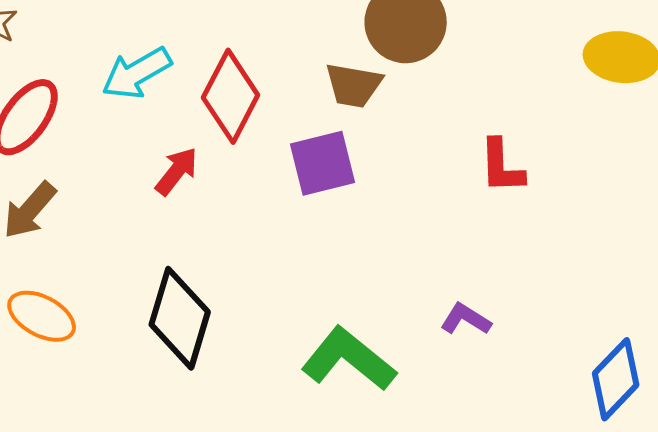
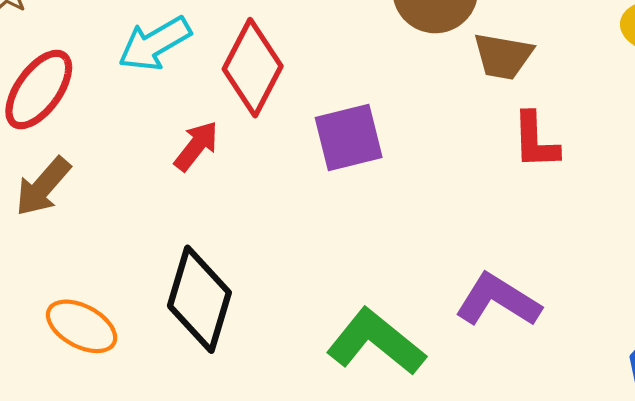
brown trapezoid: (354, 85) -> (503, 56), moved
orange ellipse: (42, 316) -> (82, 326), moved
purple L-shape: (466, 319) -> (498, 300), size x1.6

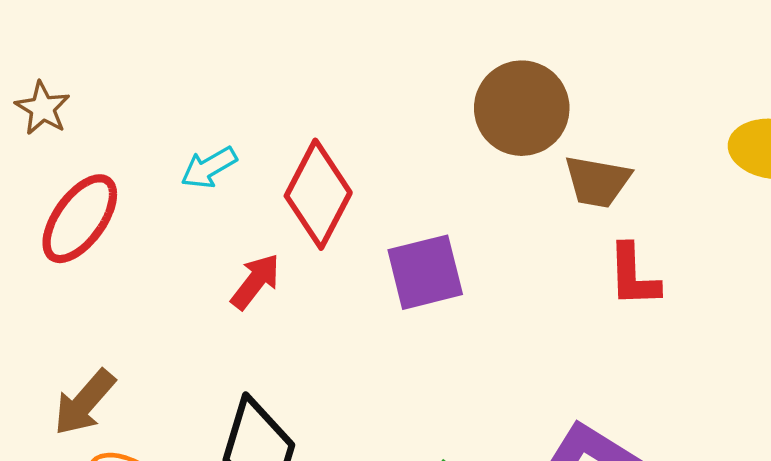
cyan arrow: (155, 44) -> (209, 167), size x0.7
brown arrow: (43, 187) -> (84, 402), moved

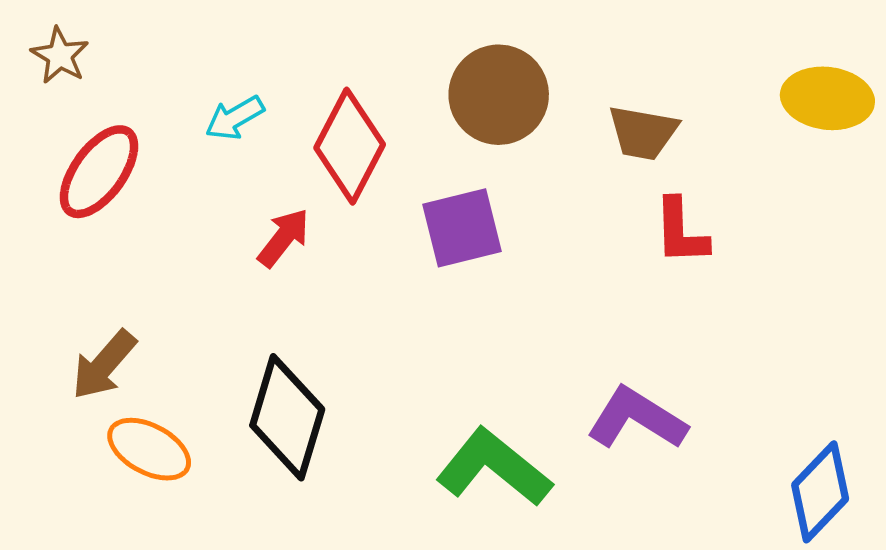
brown circle: (522, 108) -> (499, 95), moved

